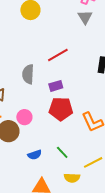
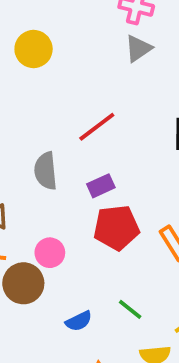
gray triangle: (85, 17) -> (138, 48), turned 35

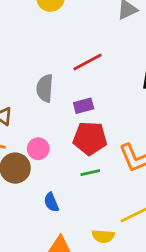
green line: (130, 309) -> (90, 173), moved, turned -60
blue semicircle: (79, 321) -> (51, 202), turned 84

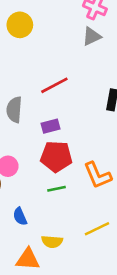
yellow semicircle: (103, 236) -> (52, 242), moved

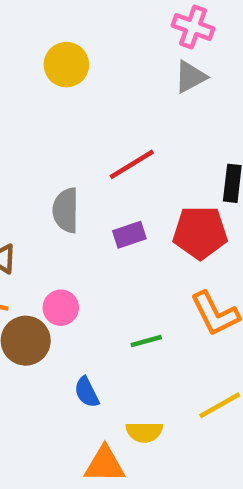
red pentagon: (56, 157) -> (200, 233), moved

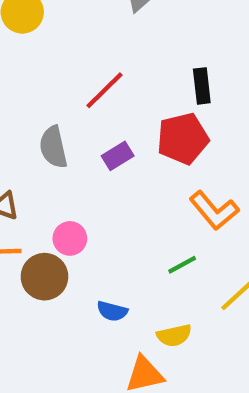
green line: (146, 341) -> (182, 265), moved
blue semicircle: (87, 392) -> (112, 311), turned -36

